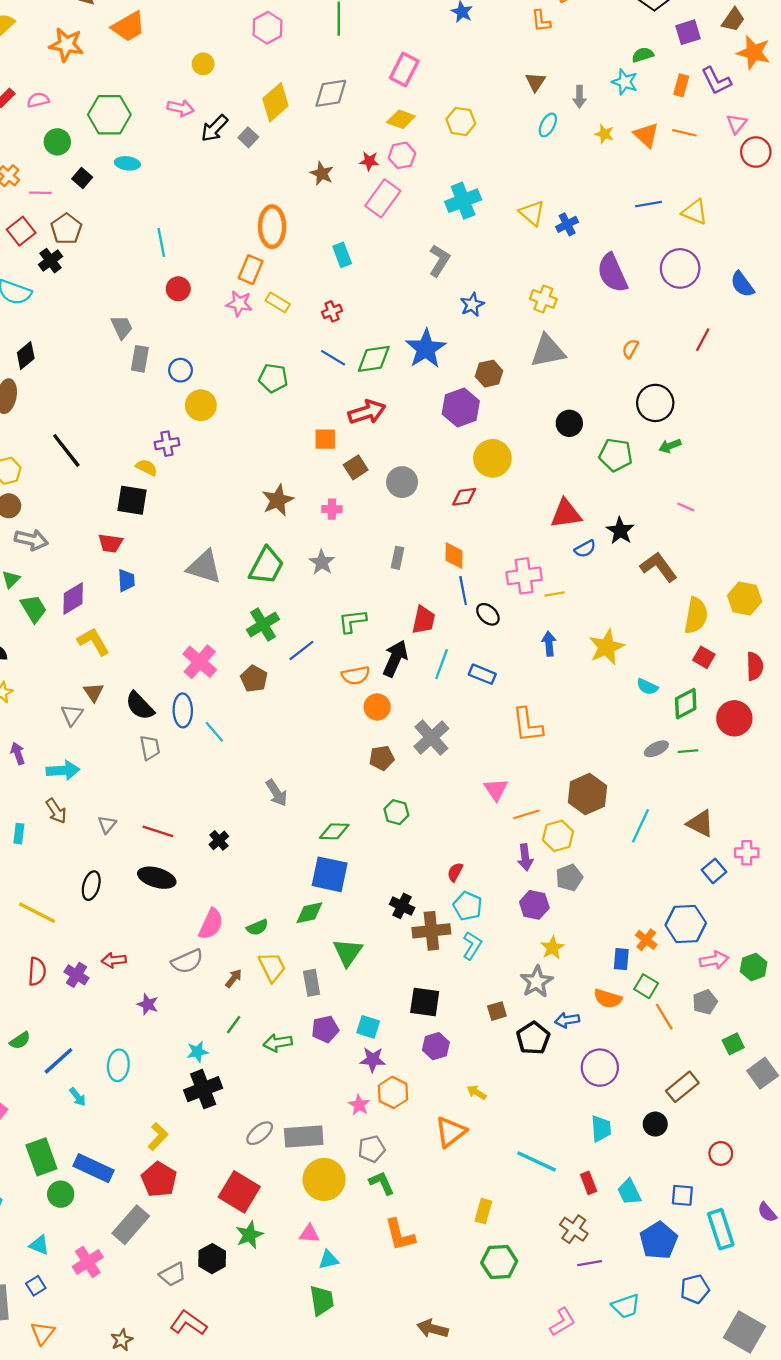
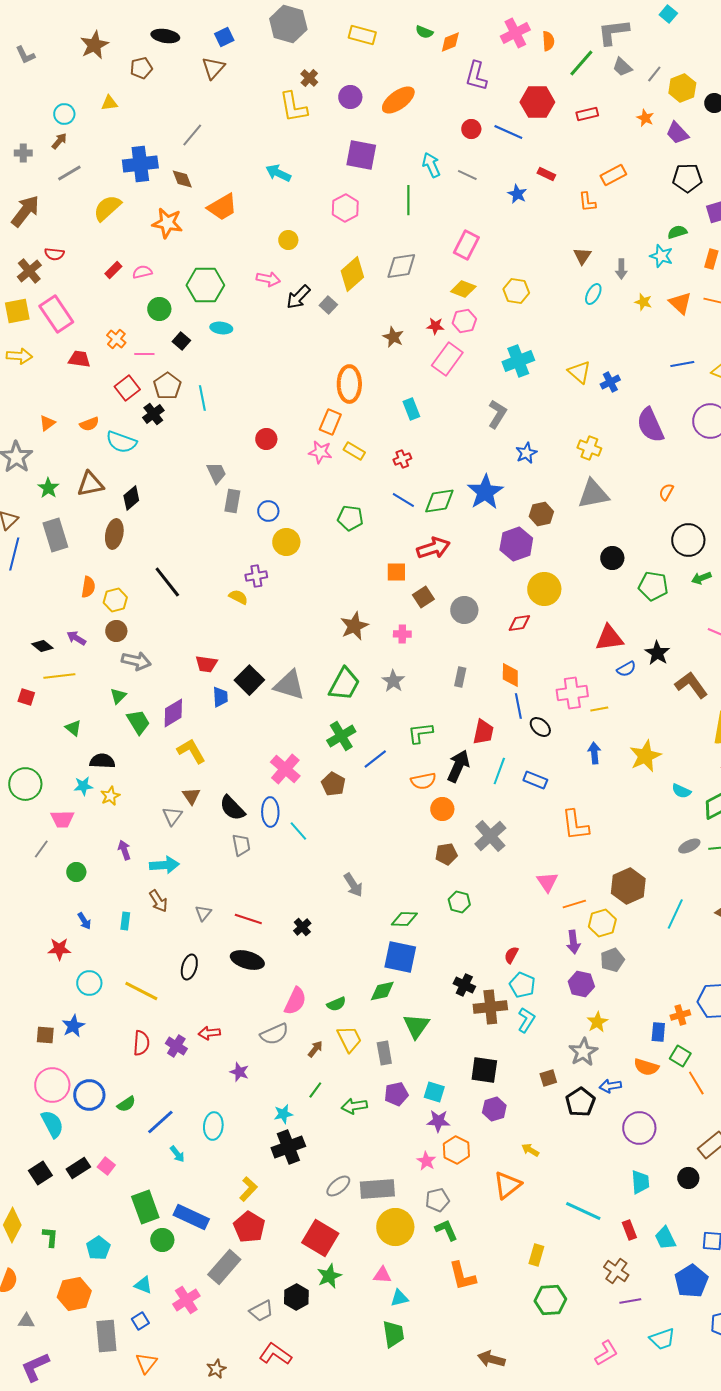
cyan line: (161, 242) -> (202, 398), moved
black square: (132, 500) -> (249, 680), moved, turned 36
orange cross: (646, 940) -> (680, 1015), turned 36

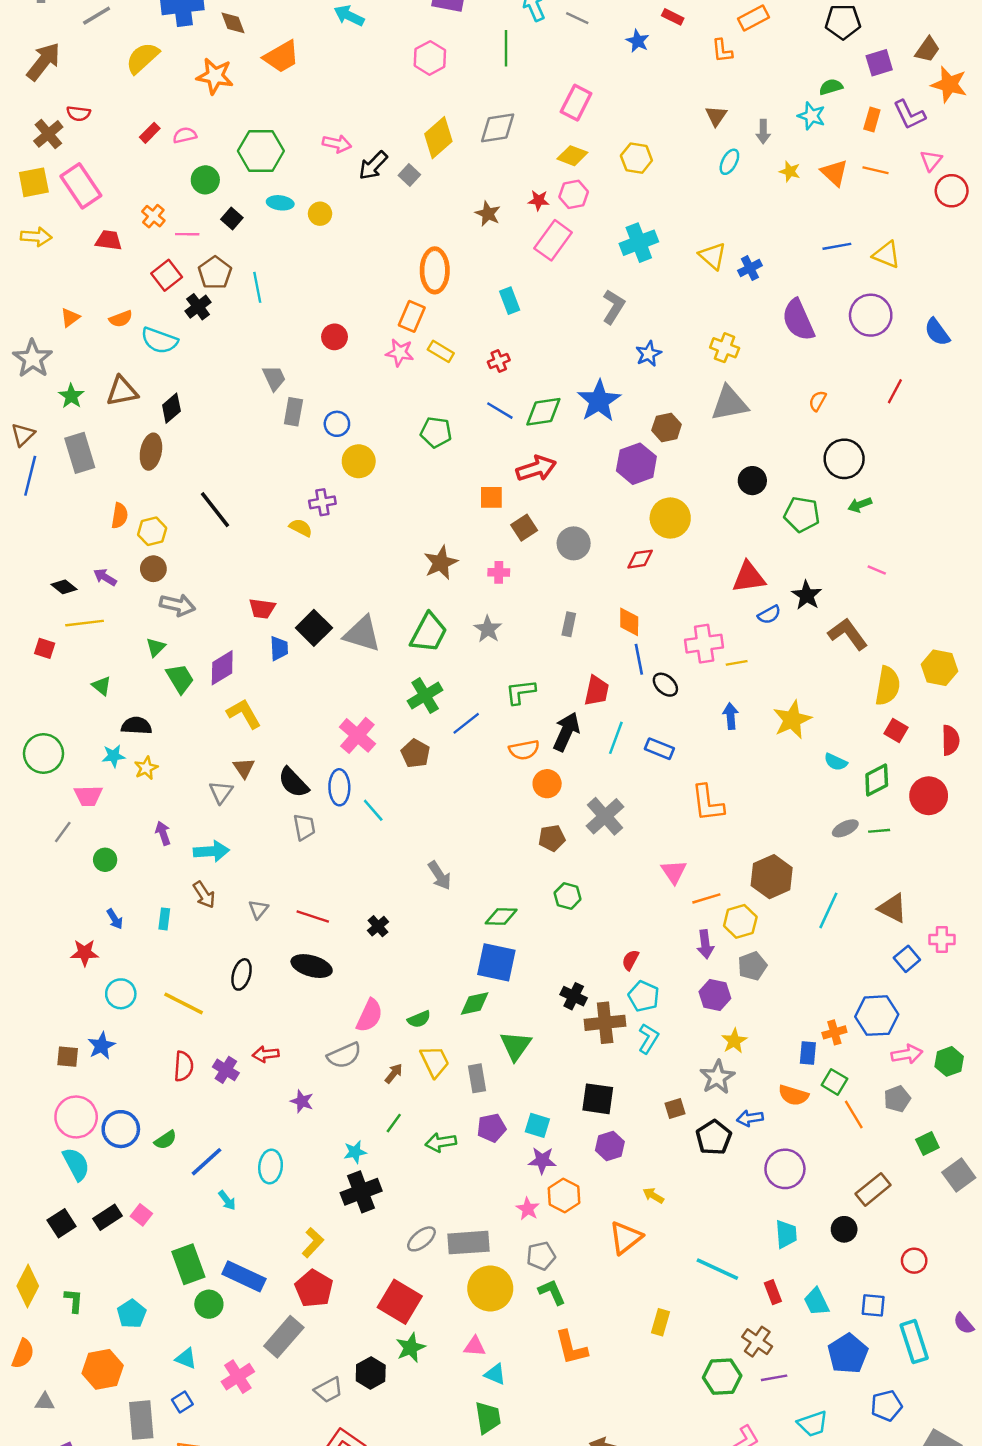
yellow circle: (288, 240) -> (320, 214), moved
cyan triangle: (399, 1298) -> (495, 1374), turned 36
green hexagon: (550, 1300) -> (722, 1377), moved

